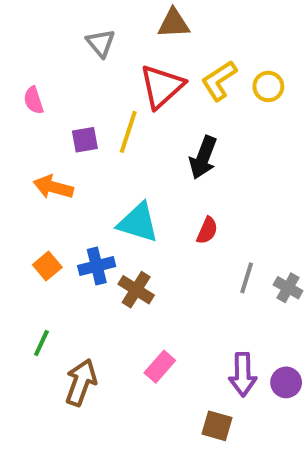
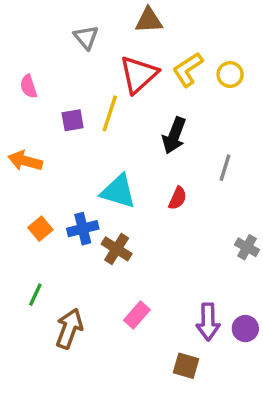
orange arrow: (53, 187) -> (25, 161), moved
gray line: (247, 278) -> (225, 168), moved

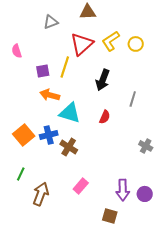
gray triangle: (86, 37) -> (51, 22), turned 49
orange arrow: (25, 161) -> (50, 95), moved
orange square: (40, 229) -> (24, 135), size x1.5

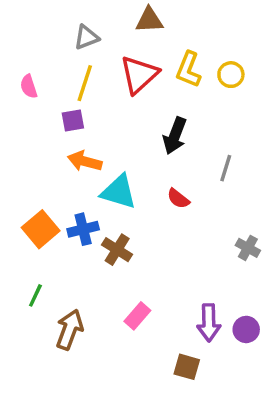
yellow L-shape: (111, 41) -> (188, 69), turned -35
yellow line: (65, 67) -> (85, 83), moved
red semicircle: (105, 117) -> (178, 199), turned 104

